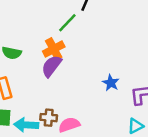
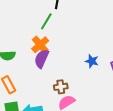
brown cross: (49, 118) -> (61, 87), moved

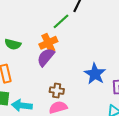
blue star: (92, 61) -> (95, 74), size x1.5

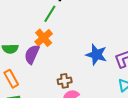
purple semicircle: (46, 57) -> (32, 54), moved

